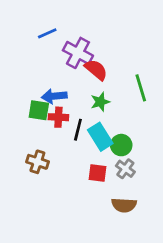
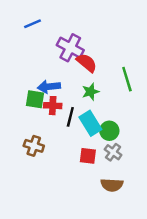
blue line: (47, 33) -> (33, 24), moved

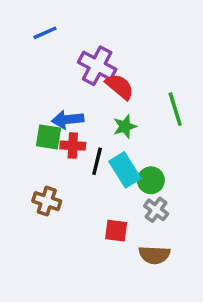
red square: (88, 156) -> (116, 231), moved

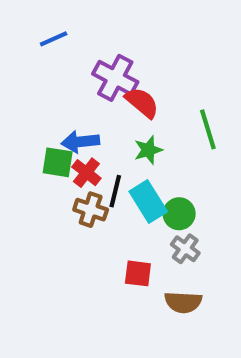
red cross: (73, 146) -> (86, 173), turned 35
brown cross: (47, 201) -> (91, 210), moved

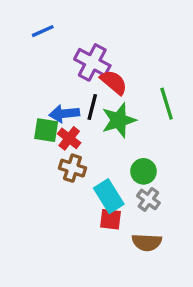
green star: (148, 150) -> (119, 120), size x1.5
black line: (115, 191) -> (92, 107), moved
cyan rectangle: (148, 201) -> (109, 196), moved

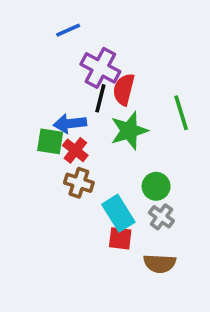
blue line: (43, 31) -> (68, 30), moved
red semicircle: (114, 82) -> (124, 89), turned -116
black line: (92, 107) -> (100, 98), moved

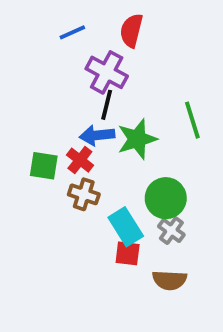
red semicircle: (124, 89) -> (131, 30), moved
blue arrow: (70, 123) -> (97, 135), moved
green square: (50, 141) -> (44, 166), moved
green circle: (156, 186) -> (166, 198), size x1.4

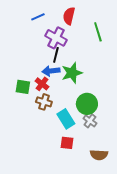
green line: (192, 120) -> (98, 32), moved
red square: (128, 253) -> (67, 143), moved
brown semicircle: (170, 280) -> (99, 155), moved

